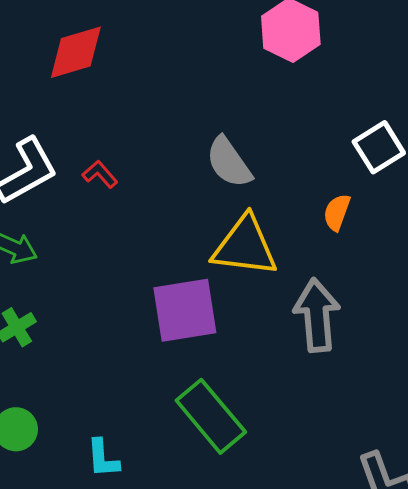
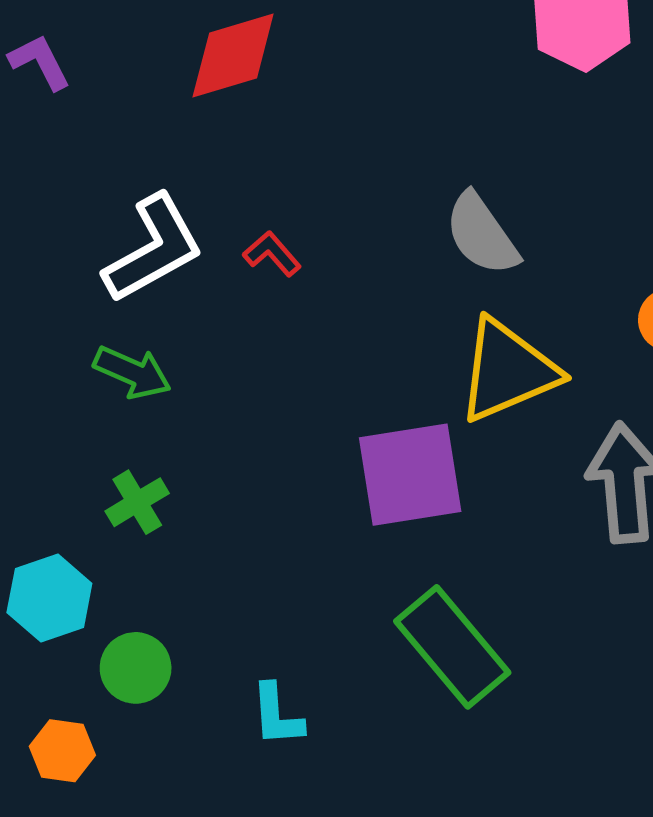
yellow triangle: (245, 246) -> (508, 371), turned -30

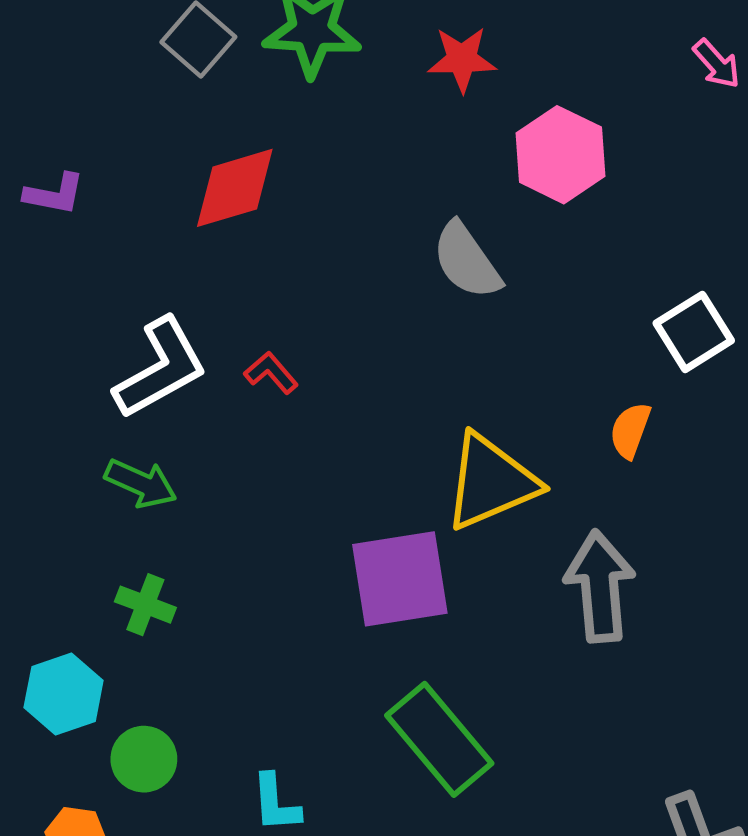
purple L-shape: (40, 62) -> (54, 194), turned 128
gray semicircle: (482, 234) -> (467, 261), moved
green cross: (137, 502) -> (145, 605), turned -38

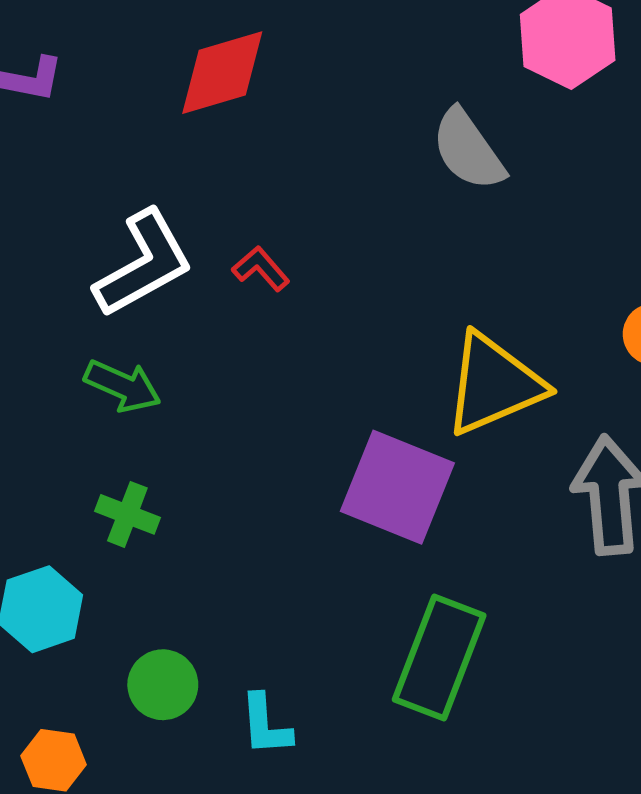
purple square: (400, 579) -> (397, 487), turned 31
green rectangle: (439, 739) -> (439, 657), turned 61
green circle: (144, 759) -> (163, 685), moved

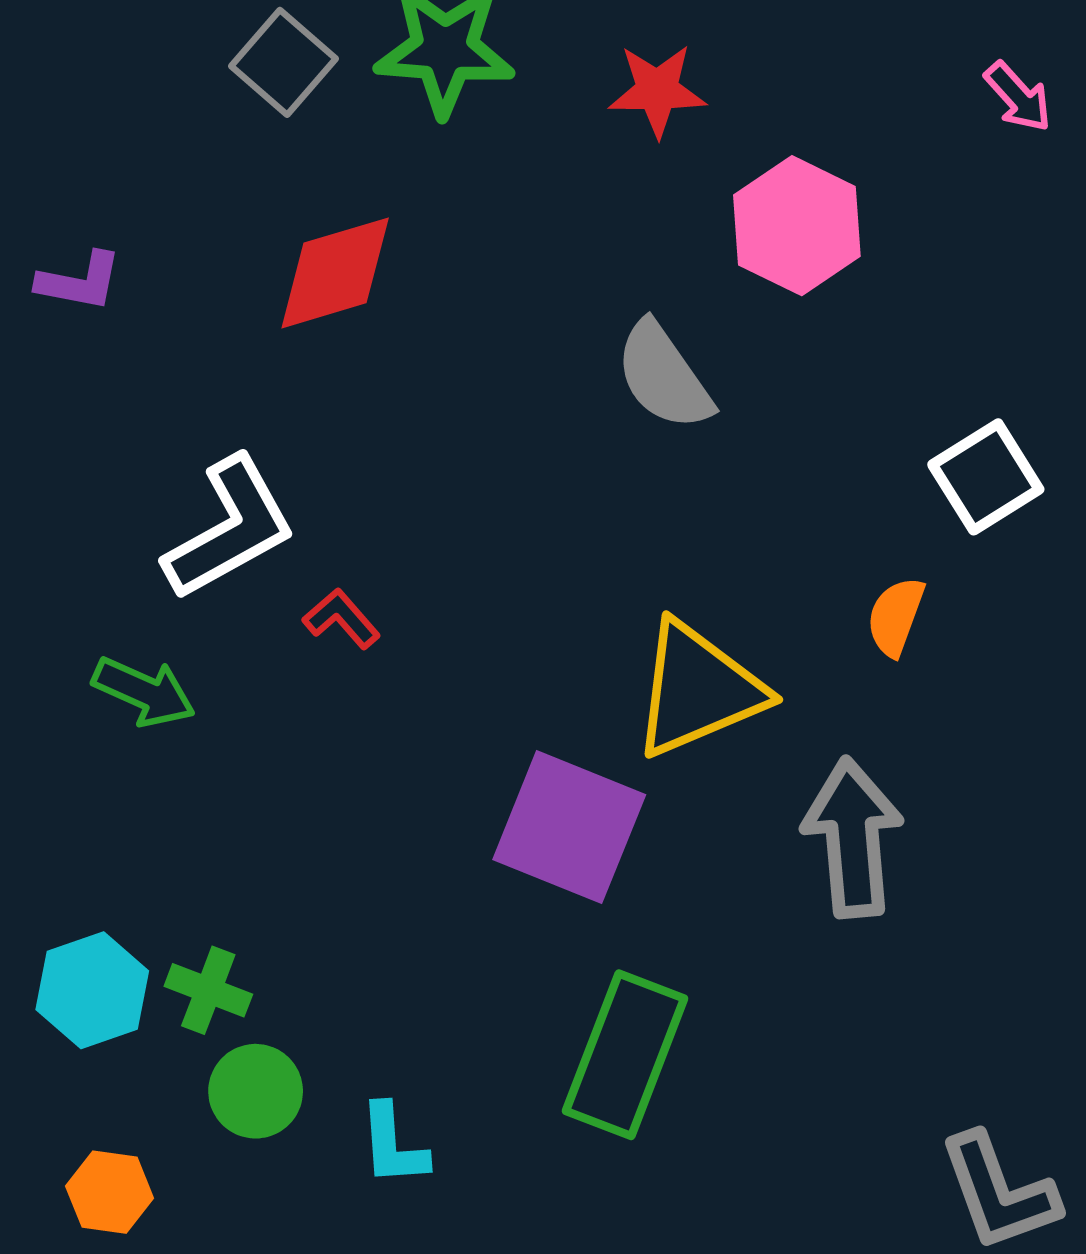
red L-shape: (261, 269) -> (341, 619), moved
green arrow: (123, 386) -> (144, 692), moved
green cross: (127, 514) -> (208, 990), moved

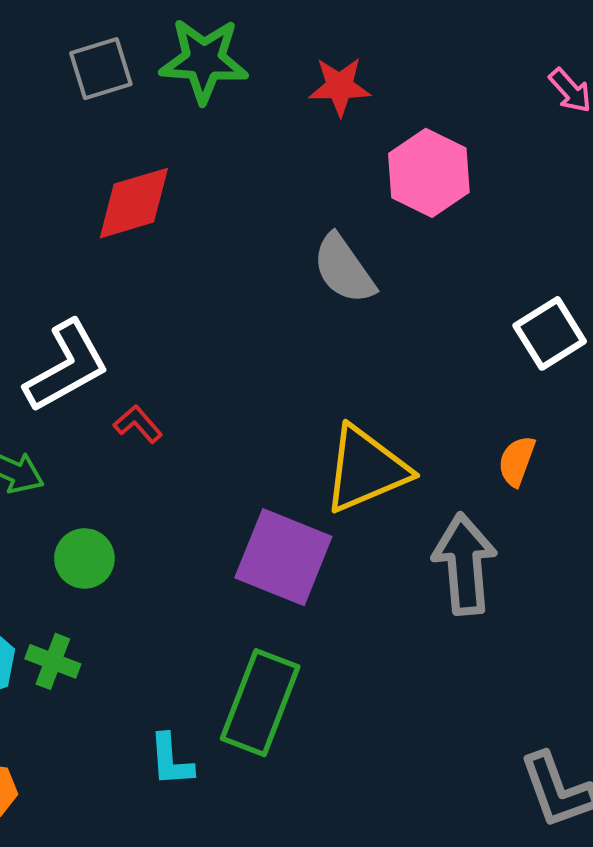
gray square: (284, 62) -> (101, 69), turned 32
orange semicircle: (896, 617) -> (517, 461), moved
green rectangle: (625, 1055) -> (260, 703), moved
green circle: (256, 1091) -> (84, 558), moved

